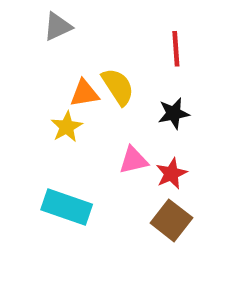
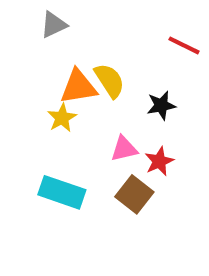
red line: (176, 49) -> (184, 45), moved, turned -60
orange triangle: (84, 93) -> (78, 87), size x1.4
brown square: (171, 220) -> (134, 194), moved

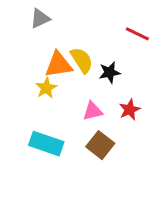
black star: (161, 105) -> (110, 72), moved
red star: (159, 161) -> (130, 110), moved

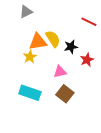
red star: (130, 110) -> (87, 60), moved

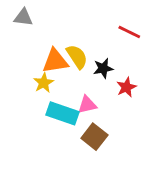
gray triangle: (26, 12) -> (23, 17), moved, turned 32
cyan rectangle: (30, 93) -> (62, 113), moved

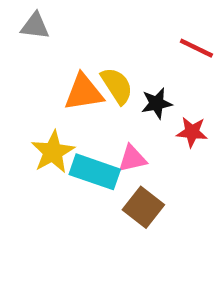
yellow star: (44, 83) -> (53, 152), moved, size x1.4
red star: (126, 87) -> (192, 132), turned 30

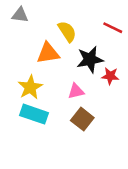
yellow semicircle: (117, 86) -> (67, 31), moved
black star: (157, 103) -> (90, 59), size x1.5
cyan rectangle: (95, 172) -> (34, 114), moved

